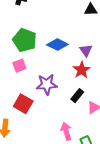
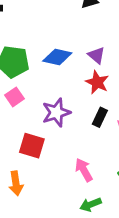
pink arrow: (66, 131) -> (84, 170), moved

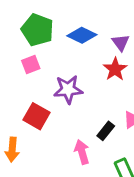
black rectangle: (100, 117) -> (106, 131), moved

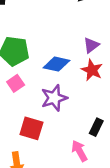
blue diamond: (82, 35) -> (56, 64), moved
purple triangle: (121, 43) -> (91, 45), turned 42

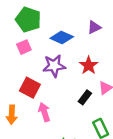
red star: (92, 70) -> (89, 65), moved
pink arrow: (79, 151) -> (44, 112), moved

